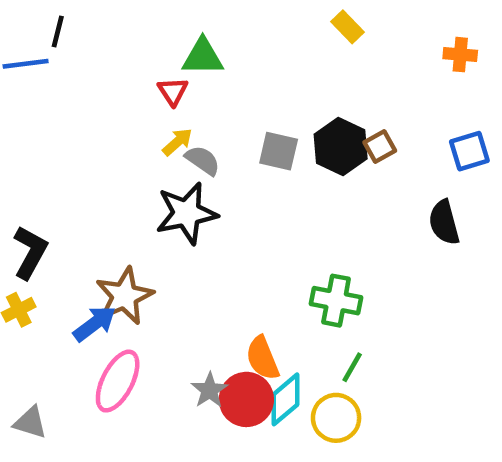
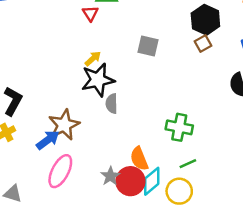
yellow arrow: (177, 142) -> (93, 59), moved
black hexagon: (341, 147) -> (205, 20), moved
gray semicircle: (203, 160) -> (112, 104), moved, turned -126
green line: (352, 367) -> (188, 164), turned 36

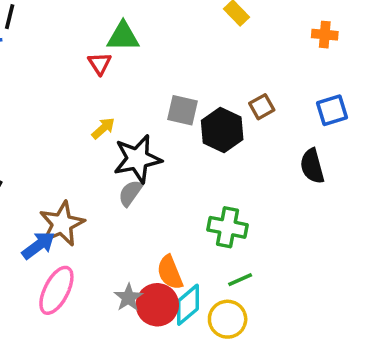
black hexagon: (205, 20) -> (222, 130), moved
black star: (98, 80) -> (137, 159), moved
gray semicircle: (112, 104) -> (130, 193), turned 36

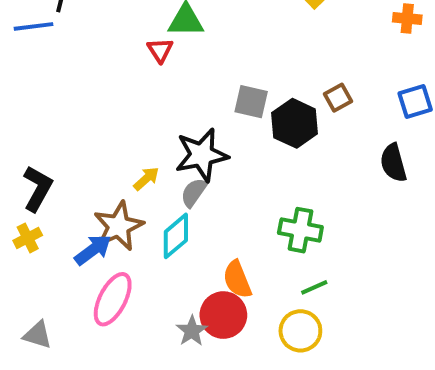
yellow arrow: (103, 128) -> (146, 179), moved
gray star: (128, 298) -> (192, 331), moved
cyan diamond: (188, 305) -> (176, 236), moved

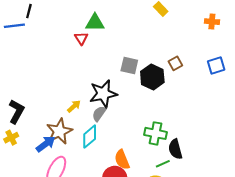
black semicircle: (393, 163) -> (175, 149), moved

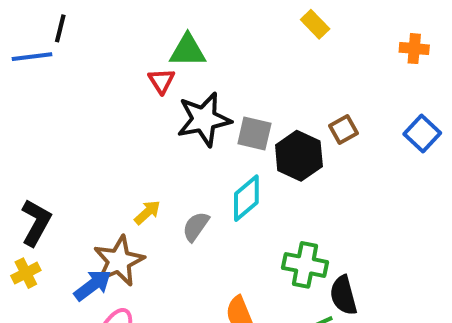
blue square: (216, 65) -> (422, 133), turned -30
black star: (103, 94) -> (204, 119), moved
cyan diamond: (90, 137) -> (246, 198), moved

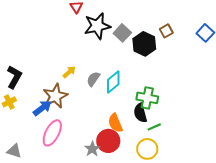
gray square: (254, 133) -> (122, 33), turned 30
cyan diamond: (246, 198) -> (113, 82), moved
black semicircle: (343, 295) -> (140, 113), moved

